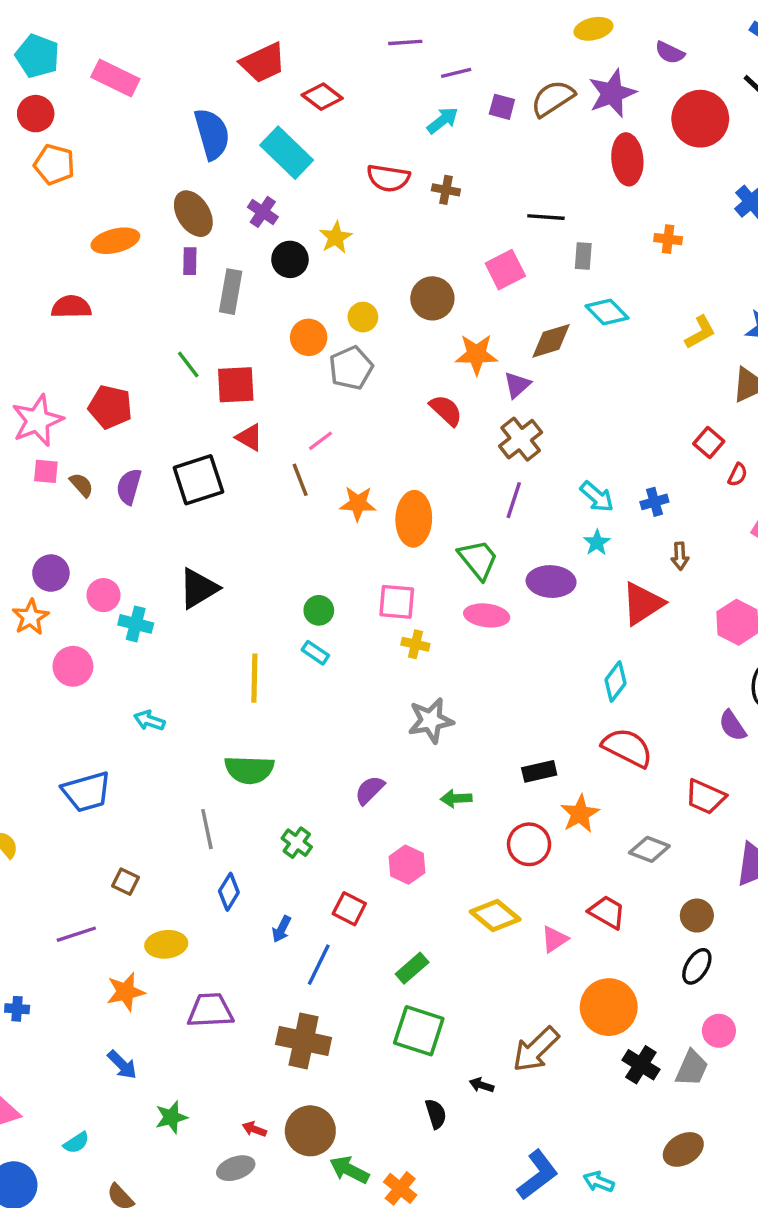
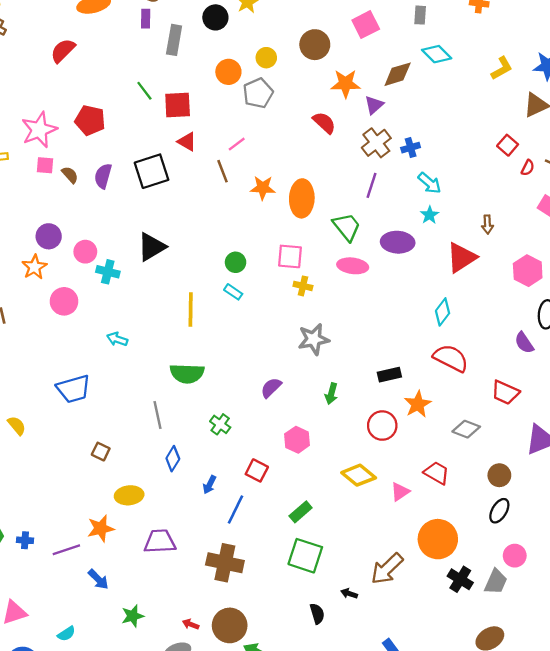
red semicircle: (71, 307) -> (63, 51), turned -44
blue cross: (654, 502) -> (411, 148), moved
green arrow: (456, 799) -> (331, 394), turned -72
purple line: (76, 934) -> (66, 550), moved

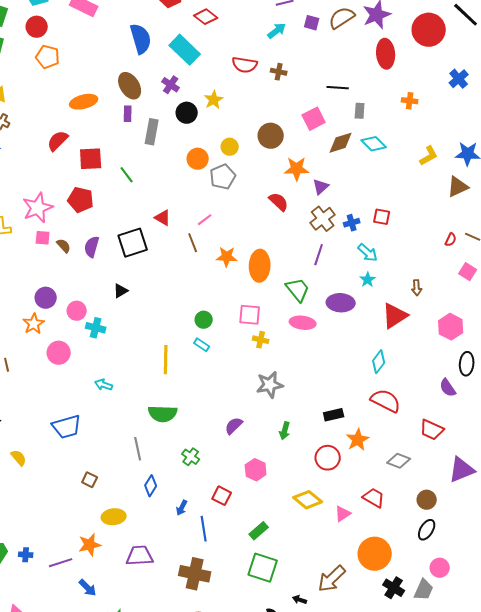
brown diamond: (398, 74) -> (341, 143), moved
red square: (178, 105) -> (91, 159), moved
red square: (508, 145) -> (382, 217), moved, turned -30
black triangle: (152, 247) -> (121, 291), moved, size x0.6
blue line: (236, 510) -> (204, 529), turned -35

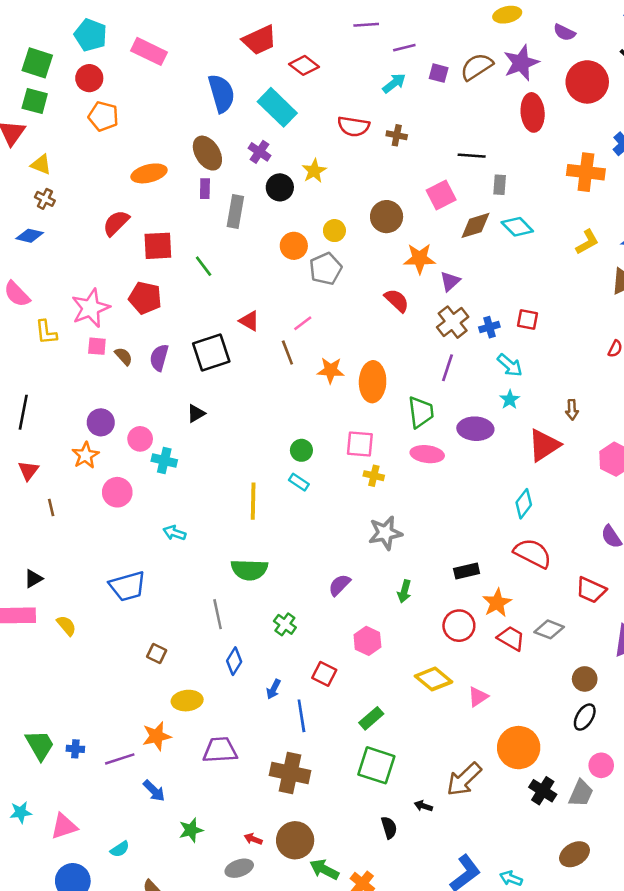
orange cross: (410, 101) -> (586, 172), moved, size x1.8
green trapezoid: (298, 290) -> (421, 412), turned 32
red trapezoid: (374, 498) -> (511, 638), moved

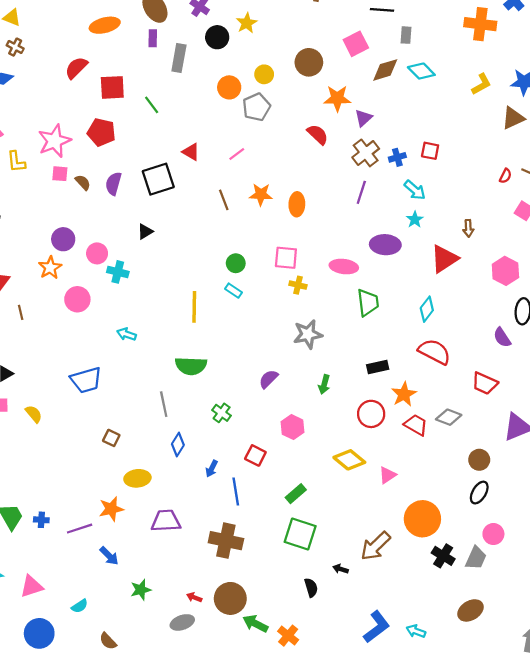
brown line: (287, 353) -> (224, 200), moved
orange ellipse: (373, 382) -> (297, 204), size x0.7
green trapezoid: (421, 412) -> (368, 303), moved

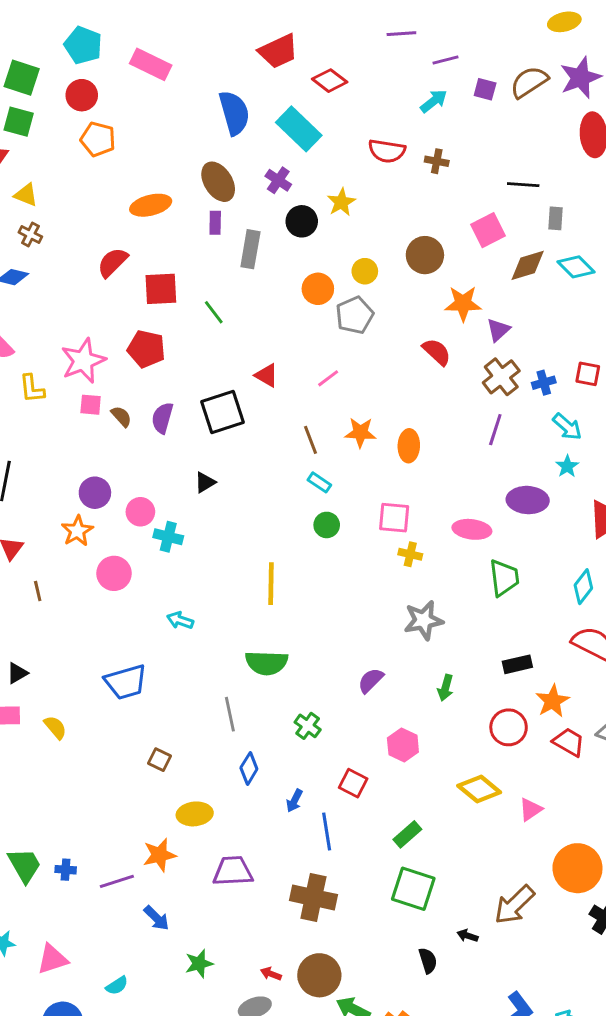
cyan rectangle: (234, 291) -> (319, 482), moved

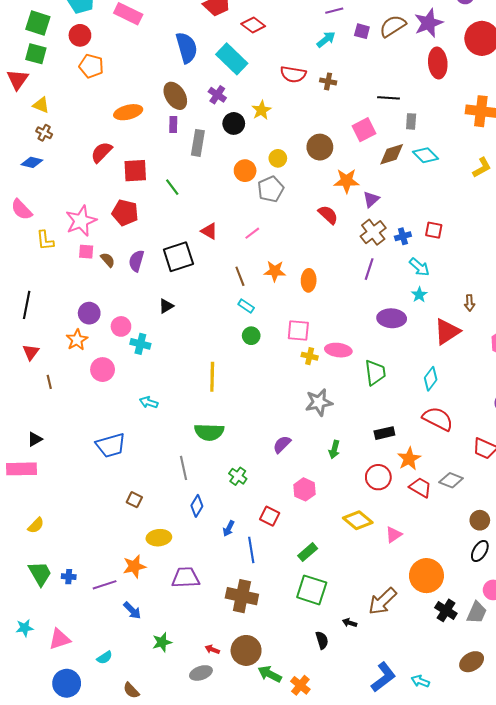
pink ellipse: (472, 529) -> (338, 350), moved
yellow semicircle: (55, 727) -> (36, 525), moved, turned 84

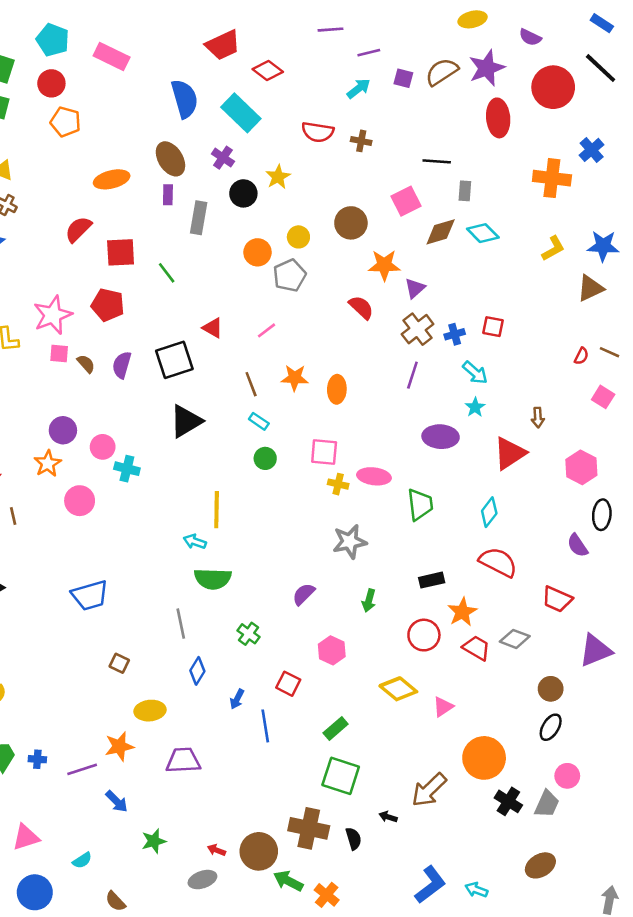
black triangle: (166, 306) -> (186, 421), moved, size x1.8
cyan arrow: (149, 402) -> (195, 542), moved
brown cross: (242, 596) -> (309, 828), moved

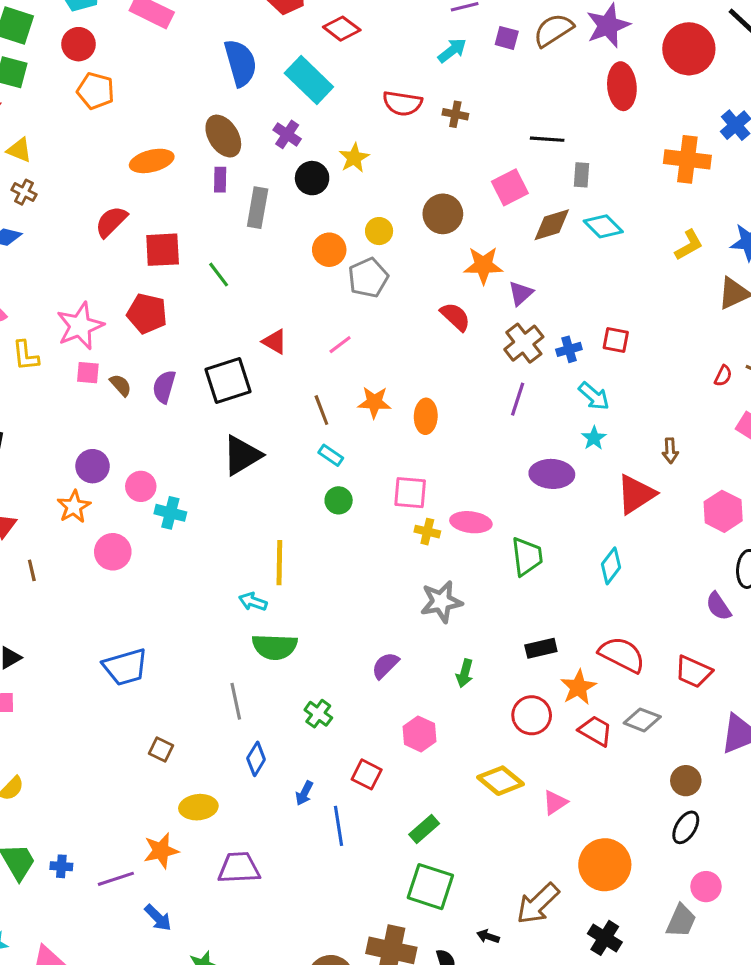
red semicircle: (498, 562) -> (622, 655), moved
black cross: (508, 801) -> (605, 938), moved

